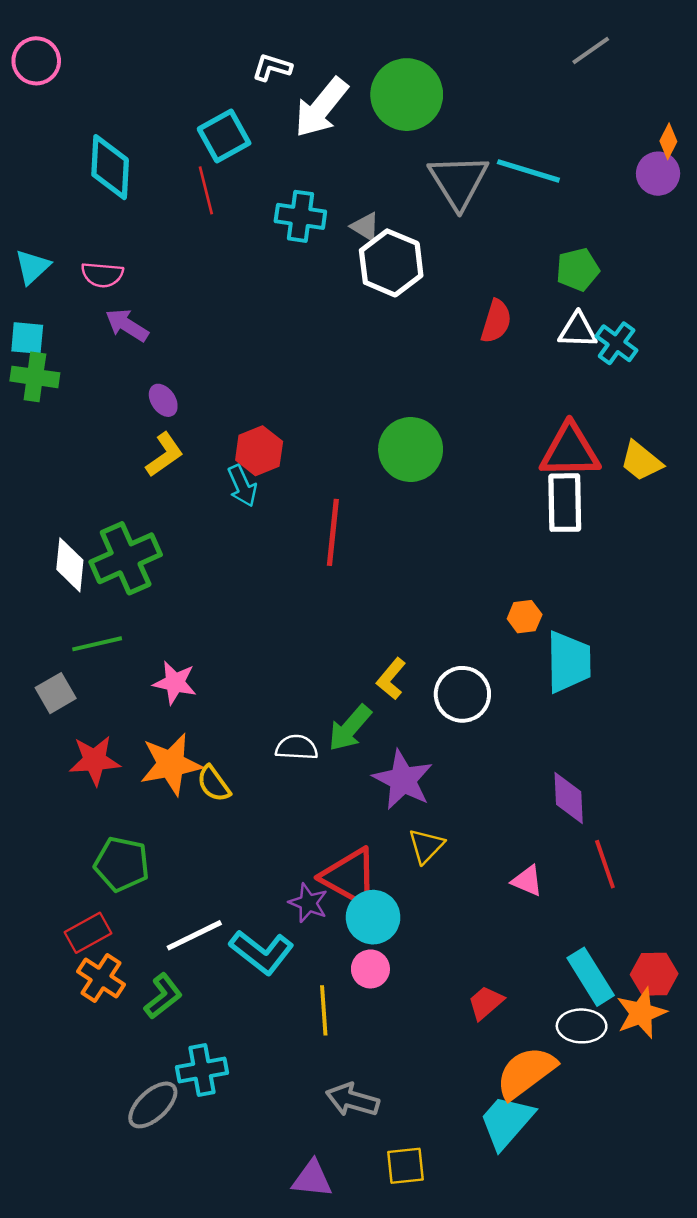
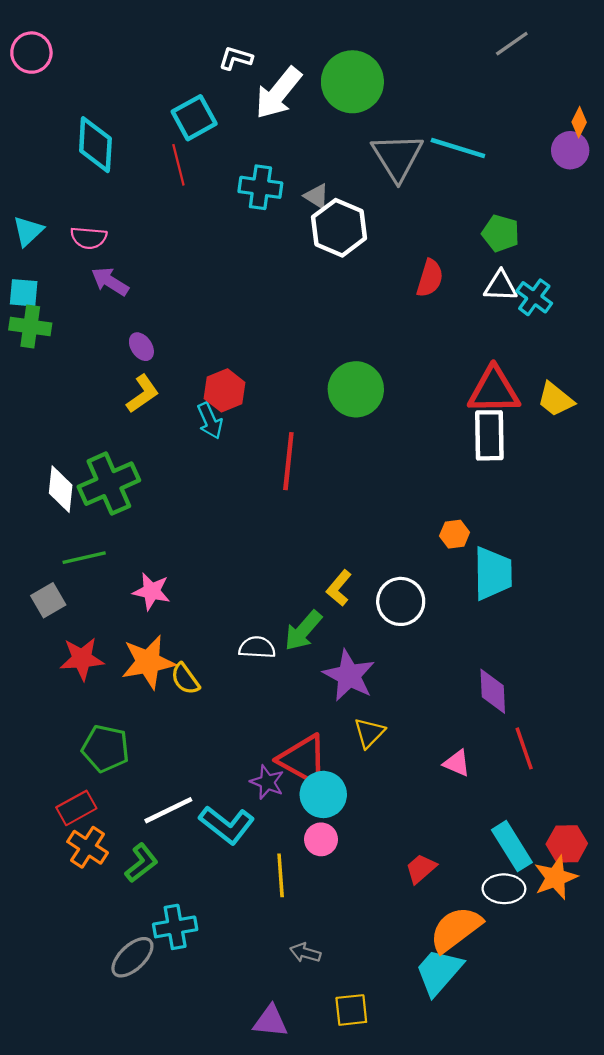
green pentagon: (578, 269) -> (501, 233), turned 30
gray arrow: (352, 1100) -> (305, 953), size x0.7

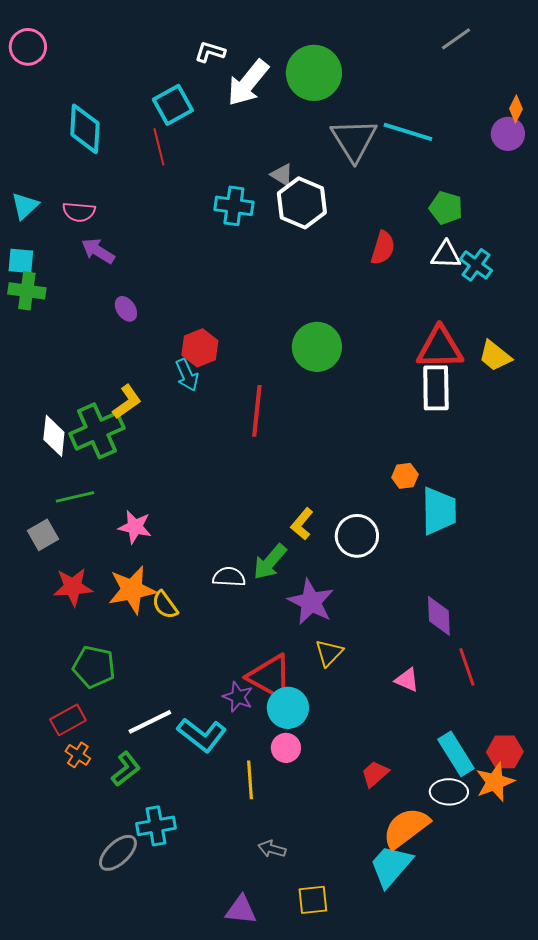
cyan cross: (260, 187) -> (234, 206), moved
yellow L-shape: (143, 394) -> (127, 402), moved
orange cross: (88, 847) -> (78, 755), size x0.7

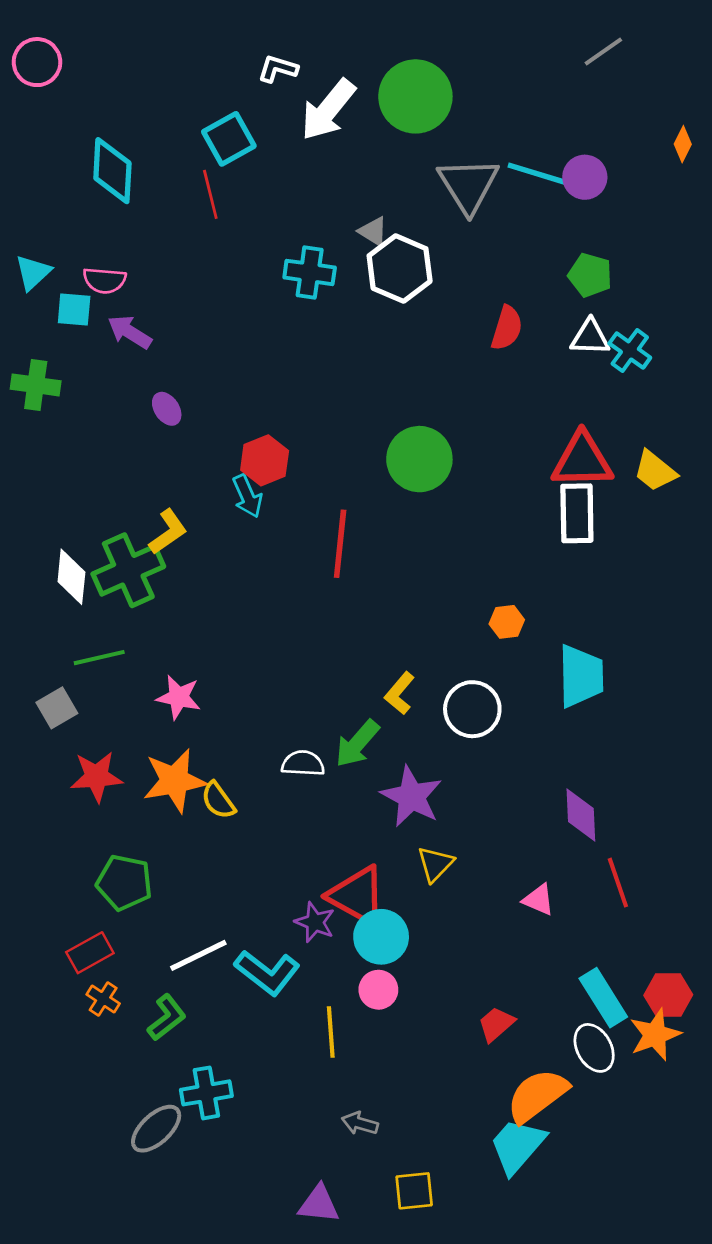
purple circle: (508, 134) -> (585, 177), moved
cyan square: (21, 261) -> (74, 310), moved
orange hexagon: (405, 476) -> (507, 622), moved
white ellipse: (449, 792) -> (594, 1048), turned 60

